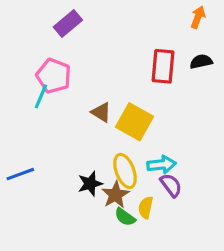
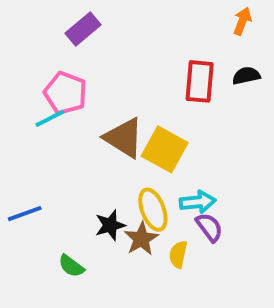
cyan line: (41, 96) -> (50, 118), turned 40
brown triangle: (101, 112) -> (124, 138), size x1.6
green semicircle: (125, 217) -> (71, 266), moved

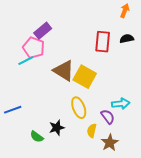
purple rectangle: (83, 29) -> (43, 31), moved
cyan arrow: (198, 202) -> (121, 104), moved
black star: (110, 225) -> (57, 128), moved
brown star: (141, 239) -> (110, 143), moved

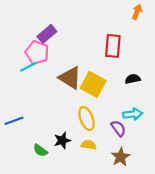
black semicircle: (127, 39) -> (133, 79), moved
yellow semicircle: (92, 131) -> (89, 145), moved, turned 88

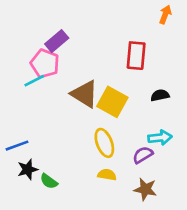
purple semicircle: (118, 128) -> (143, 155), turned -84
black star: (62, 140) -> (28, 169), moved
brown star: (121, 157) -> (145, 189), turned -30

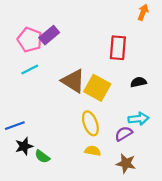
pink pentagon: (45, 64) -> (30, 40), moved

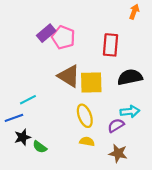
pink pentagon: (30, 40) -> (63, 37), moved
cyan line: (30, 70) -> (28, 100), moved
black semicircle: (138, 82) -> (130, 77), size x1.6
yellow square: (97, 88) -> (91, 82), turned -30

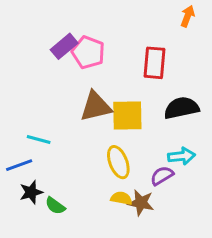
brown triangle: (69, 76) -> (96, 106), turned -45
cyan line: (28, 100) -> (39, 140), turned 42
brown star: (118, 153) -> (141, 203), moved

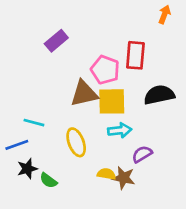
pink pentagon: (88, 52) -> (105, 70), moved
cyan arrow: (182, 156) -> (120, 130), moved
yellow ellipse: (118, 162) -> (76, 142), moved

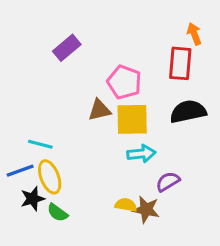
orange arrow: (164, 14) -> (194, 34), moved, turned -42
red rectangle: (135, 55) -> (180, 63), moved
brown triangle: (84, 94) -> (99, 110), size x0.7
yellow ellipse: (76, 142) -> (50, 177), moved

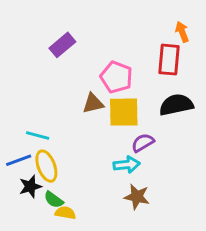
cyan arrow: (141, 154) -> (127, 165), moved
purple semicircle: (168, 182) -> (143, 143), moved
yellow semicircle: (126, 205) -> (65, 213), moved

